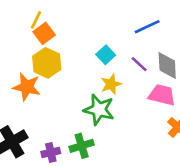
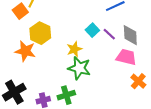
orange square: (44, 33) -> (20, 11), moved
cyan square: (106, 55) -> (92, 30), moved
yellow star: (111, 84) -> (74, 49), moved

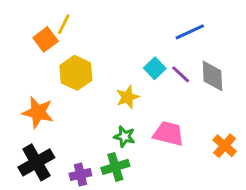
orange star: (25, 51) -> (38, 112), moved
pink trapezoid: (126, 57) -> (168, 134), moved
green star: (79, 68) -> (124, 137), moved, size x0.6

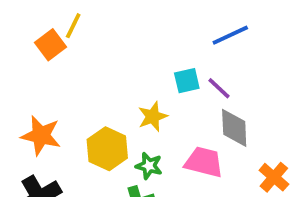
cyan square: (155, 68) -> (187, 81), turned 30
yellow hexagon: (76, 73) -> (107, 149), moved
gray diamond: (212, 76) -> (234, 128), moved

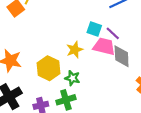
cyan square: (187, 81) -> (94, 29), turned 32
pink trapezoid: (204, 162) -> (104, 46), moved

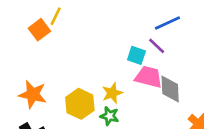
purple line: (113, 33) -> (157, 46), moved
yellow star: (75, 50) -> (112, 93), moved

